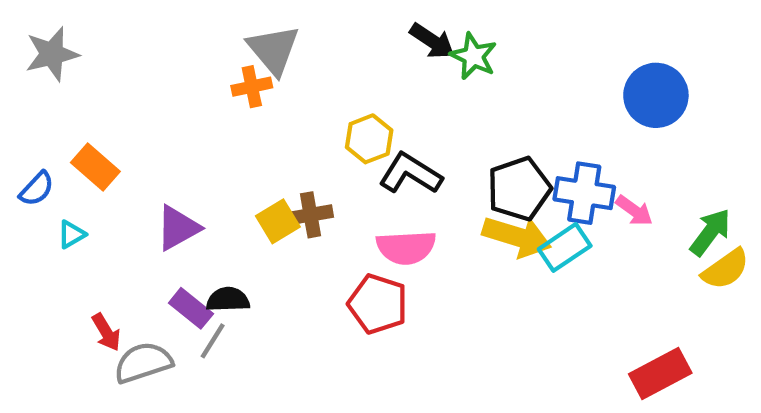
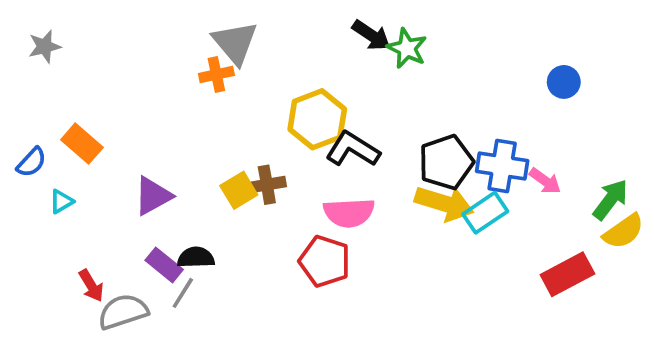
gray star: (52, 54) -> (45, 46), size x0.7
blue circle: (656, 95) -> (564, 82), size x0.6
yellow hexagon: (369, 139) -> (317, 119), size x1.4
red rectangle: (660, 373) -> (567, 274), moved

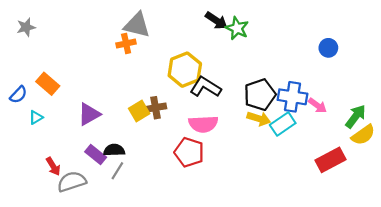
gray triangle: (235, 43) -> (137, 25), turned -36
yellow arrow: (444, 203) -> (259, 119), size x0.7
gray line: (183, 293) -> (117, 171), moved

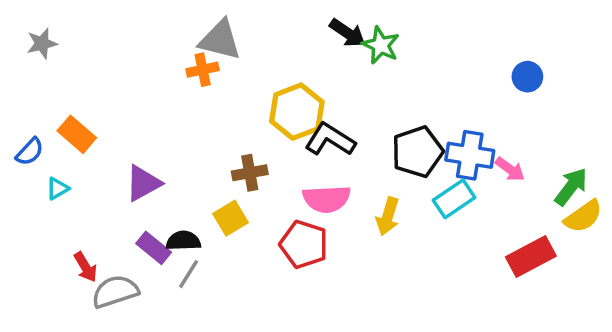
yellow square: (139, 111) -> (230, 218), moved
yellow arrow: (259, 119) -> (388, 216), moved, turned 90

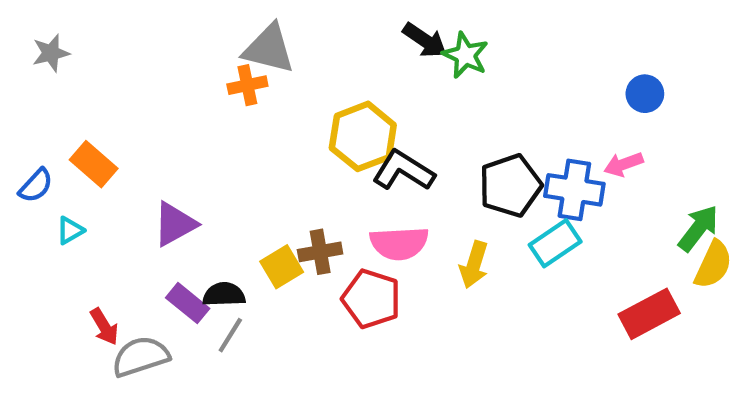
pink arrow: (510, 169) -> (624, 164), moved, turned 124
brown cross: (250, 173) -> (320, 252), moved
yellow semicircle: (583, 216) -> (713, 265), turned -30

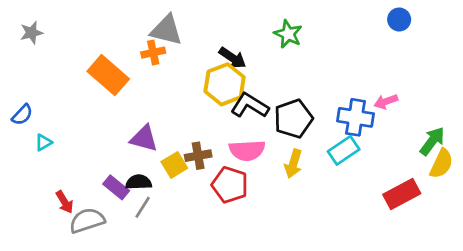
black arrow: (425, 40) -> (233, 58), moved
blue circle: (645, 94) -> (399, 19), moved
orange rectangle: (94, 164) -> (108, 75), moved, size x1.4
black pentagon: (510, 186) -> (293, 119), moved
purple triangle: (175, 224) -> (144, 139), moved, turned 44

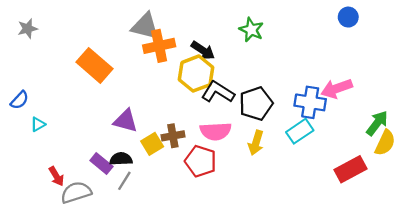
orange cross: (153, 53) -> (159, 46), moved, size x1.5
pink arrow: (386, 101) -> (337, 89), size x1.5

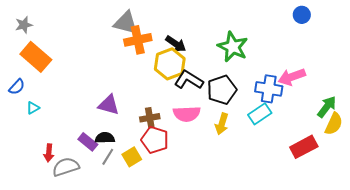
green star: (251, 30) -> (233, 47), moved, size x1.4
orange rectangle: (94, 65) -> (36, 57), moved
yellow square: (152, 144) -> (132, 157), moved
red pentagon: (201, 161) -> (155, 140), moved
red arrow: (56, 176) -> (49, 153), turned 36

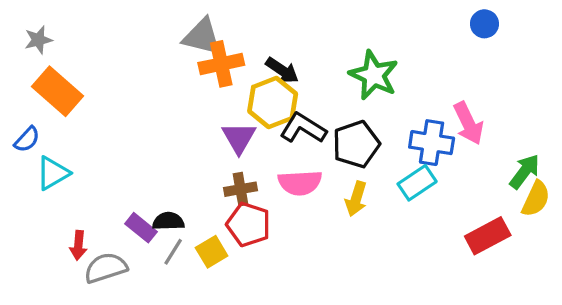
pink arrow: (292, 77) -> (468, 123), turned -96
purple triangle: (109, 105) -> (239, 138), moved, turned 45
cyan triangle: (33, 108) -> (53, 173), size x1.6

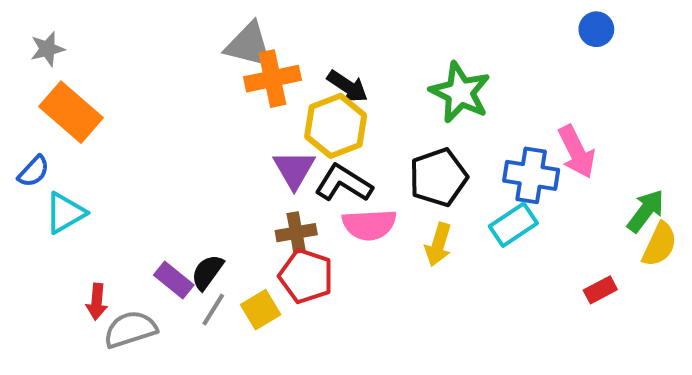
black L-shape: (303, 128) -> (344, 183), moved
black semicircle: (168, 221) -> (207, 272), turned -52
red rectangle: (488, 236) -> (600, 290), size x0.6

